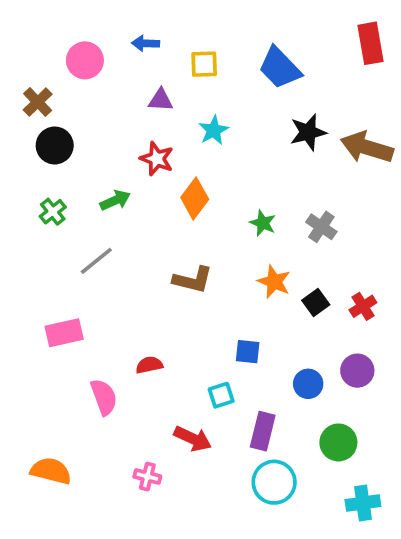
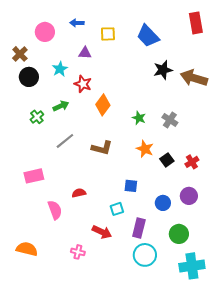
cyan star: (214, 130) -> (60, 69), moved
green cross: (53, 212) -> (37, 117), moved
gray line: (96, 261) -> (65, 141), moved
cyan cross: (363, 503) -> (192, 266), size x1.4

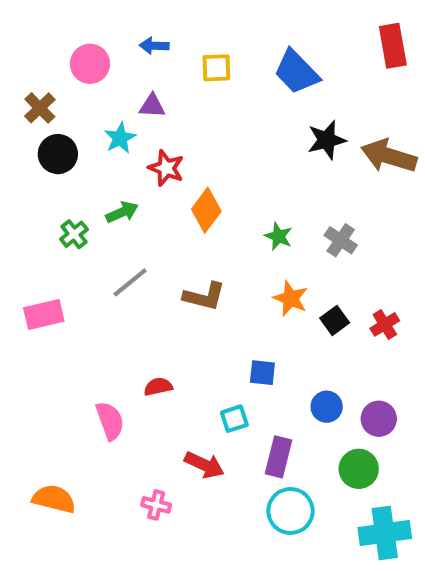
purple triangle: (85, 53) -> (152, 106), moved
pink rectangle: (34, 176) -> (44, 314), moved
purple circle: (189, 196) -> (379, 419), moved

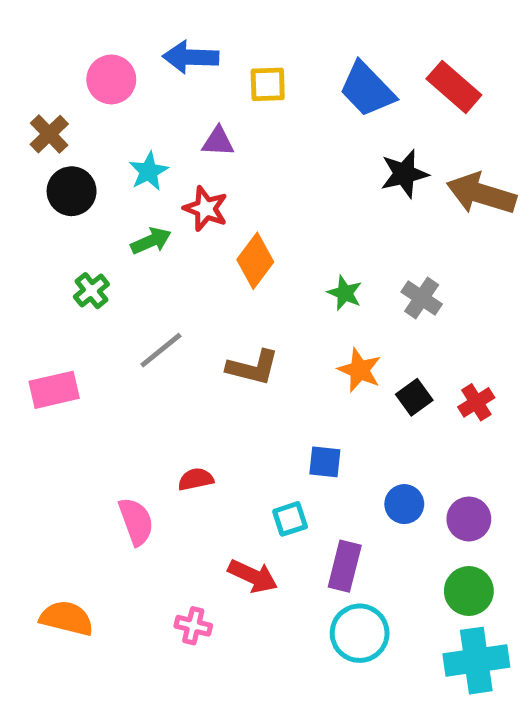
blue arrow: (154, 46) -> (191, 57), size x1.5
red rectangle: (393, 46) -> (454, 87), moved, turned -39
purple triangle: (152, 106) -> (218, 142), moved
green arrow: (122, 212) -> (151, 241), moved
green circle: (359, 469) -> (469, 591), moved

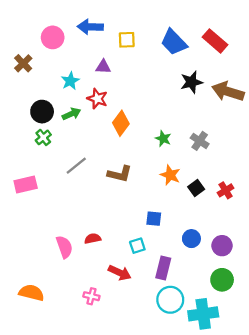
black circle: (72, 191) -> (42, 112), moved
red semicircle: (196, 479) -> (93, 239), moved
cyan cross: (476, 661) -> (203, 314), moved

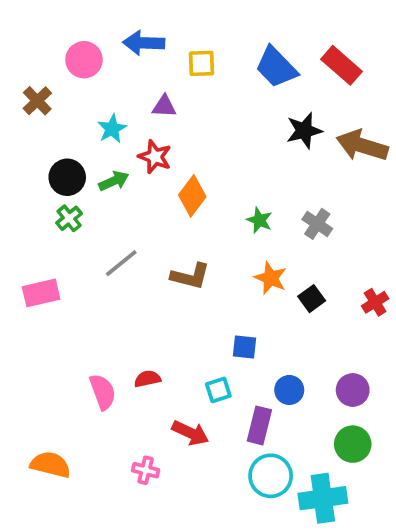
red cross: (226, 190) -> (375, 302), moved
blue circle: (191, 239) -> (289, 390), moved

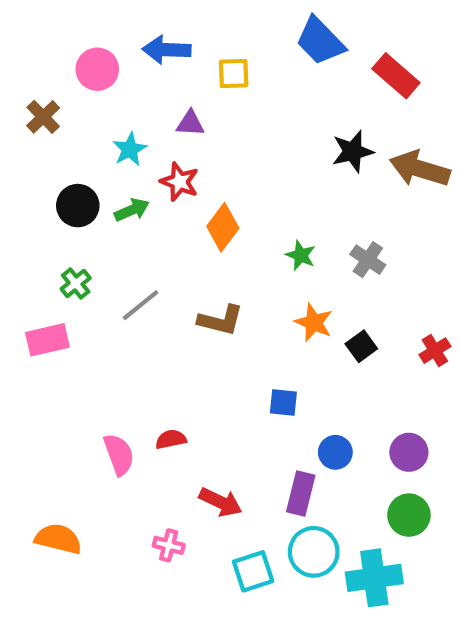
blue trapezoid: (276, 67) -> (320, 41), moved
green cross: (69, 218) -> (76, 283), moved
cyan square: (218, 390) -> (253, 571), moved, size x1.4

